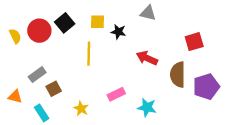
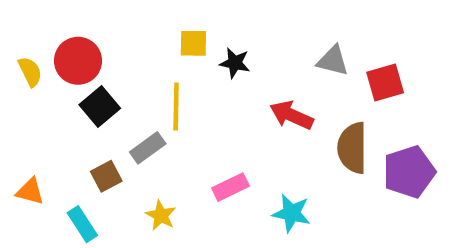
gray triangle: (148, 13) -> (333, 61), moved
black square: (65, 23) -> (100, 106), moved
gray rectangle: (37, 75) -> (148, 148), moved

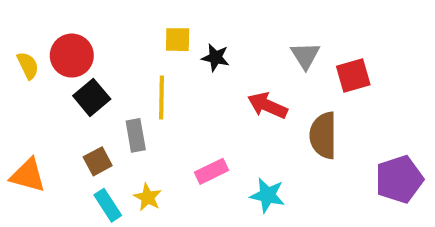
gray triangle: (333, 61) -> (305, 56), turned 44
gray rectangle: (148, 148) -> (136, 135), turned -64
purple pentagon: (409, 172) -> (399, 179), moved
orange triangle: (30, 191) -> (28, 175), size x1.4
cyan rectangle: (82, 224) -> (108, 205), moved

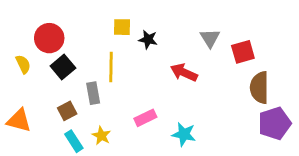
yellow semicircle: (28, 66) -> (23, 64), moved
brown semicircle: (323, 135) -> (259, 88), moved

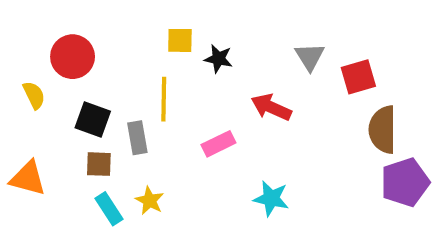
black square: (63, 67) -> (93, 119), moved, turned -30
brown square: (67, 111) -> (99, 164), turned 30
pink rectangle: (145, 118) -> (218, 144), moved

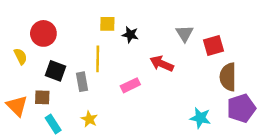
brown square: (99, 164) -> (42, 97), moved
orange triangle: (28, 178) -> (17, 106), turned 30
cyan star: (271, 199) -> (200, 118), moved
cyan rectangle: (109, 209) -> (53, 124), moved

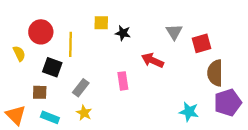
yellow line: (98, 59) -> (70, 44), moved
gray rectangle: (82, 82) -> (81, 88), moved, turned 48
pink rectangle: (130, 85) -> (123, 81), turned -72
orange triangle: (17, 106) -> (16, 115), moved
cyan rectangle: (53, 124) -> (50, 117), turned -36

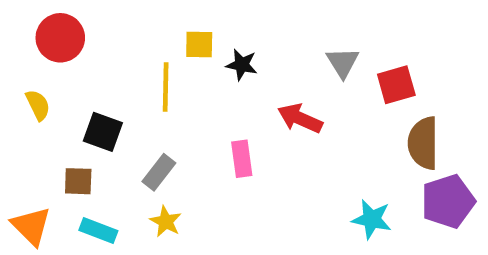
red circle: (41, 32) -> (60, 38), moved
yellow line: (70, 44) -> (166, 87), moved

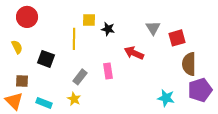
gray rectangle: (159, 172) -> (80, 77), moved
brown square: (78, 181) -> (22, 81), moved

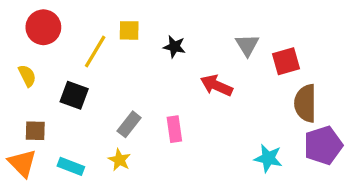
yellow square: (89, 20) -> (129, 30), moved
yellow line: (74, 39) -> (95, 52), moved, turned 30
pink rectangle: (108, 71) -> (174, 129), moved

